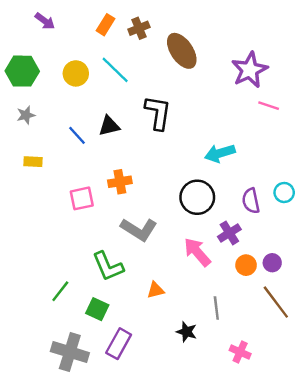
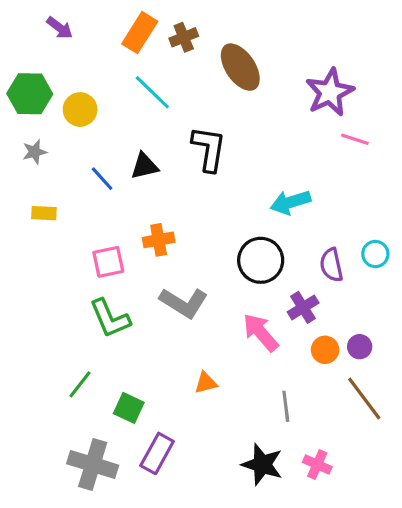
orange rectangle: (106, 25) -> (140, 33), size x1.4
yellow circle: (76, 73) -> (80, 110), moved
green L-shape: (108, 266) -> (110, 318), moved
black star: (187, 332) -> (262, 464), moved, size x1.5

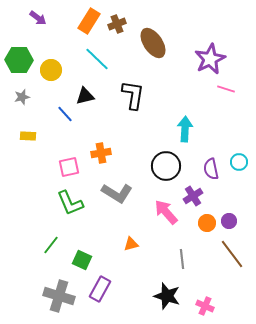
black triangle: (144, 166) -> (85, 96), moved
cyan arrow: (291, 202) -> (185, 129), turned 110
pink cross: (317, 464) -> (205, 306), moved

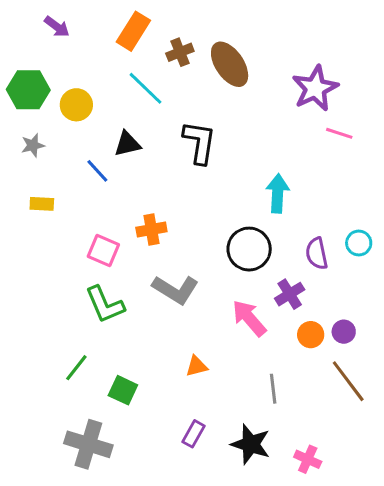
brown cross: (117, 24) -> (180, 52), moved
pink square: (69, 167) -> (103, 251), turned 35
purple rectangle: (100, 289) -> (194, 434), moved, size x0.7

